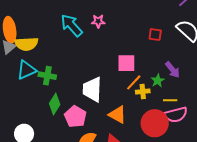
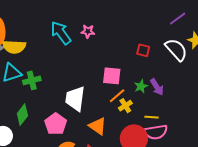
green cross: (47, 76) -> (32, 80), turned -30
green star: (158, 81) -> (141, 86), moved
yellow cross: (143, 91) -> (125, 106), turned -32
green diamond: (55, 104) -> (22, 115), moved

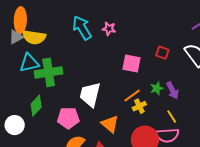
pink square: (112, 76) -> (131, 63), moved
green cross: (32, 80) -> (49, 72), size x1.5
yellow line: (152, 117) -> (172, 117), moved, turned 48
pink pentagon: (56, 124) -> (68, 118), turned 30

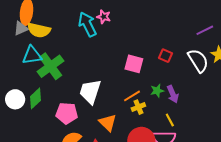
pink star: (109, 29) -> (104, 17), moved
green cross: (49, 72) -> (51, 66), turned -32
white circle: (15, 125) -> (15, 99), moved

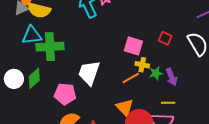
green cross: (51, 66) -> (50, 47), turned 32
yellow cross: (138, 107) -> (142, 65), moved, turned 32
yellow line: (170, 120) -> (168, 103), turned -64
orange triangle: (108, 123) -> (125, 107), moved

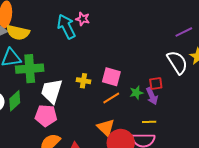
red square: (165, 38) -> (156, 83), moved, turned -32
pink square: (133, 46) -> (111, 77), moved
yellow cross: (142, 65) -> (83, 81), moved
white trapezoid: (89, 73) -> (52, 91), moved

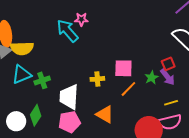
green cross: (30, 69) -> (42, 80), size x0.6
orange triangle: (106, 128) -> (105, 114), moved

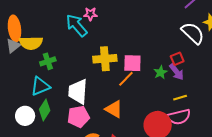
cyan triangle: (22, 74) -> (40, 86), moved
yellow cross: (97, 79) -> (105, 59), moved, size x1.6
green cross: (42, 80) -> (48, 61), moved
orange line: (128, 89) -> (126, 79), moved

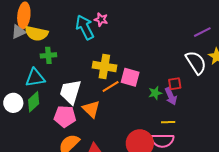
orange line: (126, 79) -> (111, 87), moved
orange triangle: (114, 109) -> (91, 109), moved

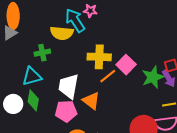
yellow semicircle: (36, 33) -> (62, 33), moved
pink square: (130, 77) -> (126, 65), turned 36
green star: (155, 93) -> (153, 77), size x1.6
green diamond: (34, 102) -> (33, 100), turned -30

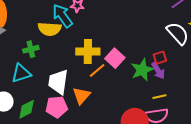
green diamond: (33, 100) -> (27, 109), moved, turned 55
orange triangle: (91, 101) -> (81, 96), turned 36

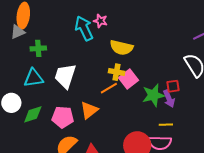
yellow semicircle: (50, 29) -> (121, 48), moved
green cross: (31, 49) -> (38, 48), moved
yellow cross: (88, 51) -> (117, 72), moved, size x0.7
white trapezoid: (58, 82) -> (65, 76), moved

